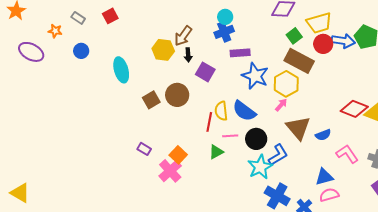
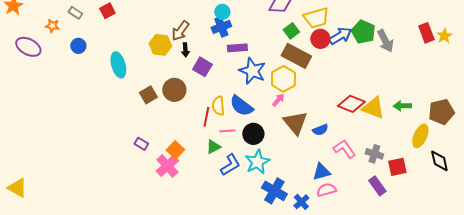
blue arrow: (343, 41) -> (340, 36), turned -40
blue L-shape: (278, 155) -> (230, 165), moved

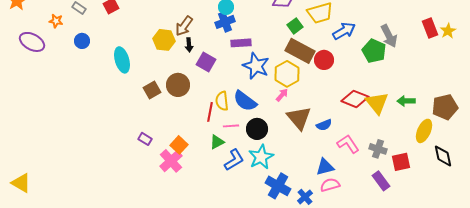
green pentagon: (363, 32) -> (374, 51), moved
red circle: (320, 39) -> (324, 60), moved
yellow triangle: (373, 108) -> (377, 103), turned 30

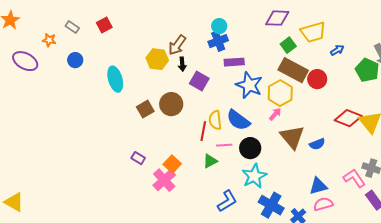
blue arrow: (344, 31) -> (337, 50), size x0.6
pink L-shape: (348, 144) -> (354, 178), moved
blue L-shape: (234, 160) -> (227, 201), moved

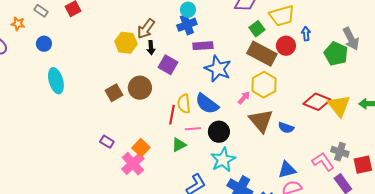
blue arrow: (337, 50) -> (306, 34), turned -64
cyan ellipse: (115, 79) -> (56, 81), moved
red circle: (317, 79) -> (286, 46), moved
yellow hexagon: (280, 93) -> (264, 85), moved
blue semicircle: (317, 144) -> (286, 128), turned 42

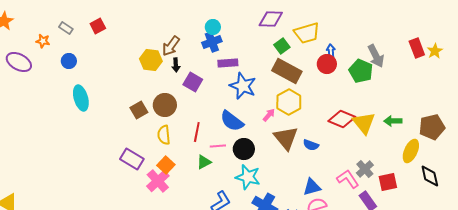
red circle: (286, 46) -> (327, 64), moved
yellow semicircle: (184, 104) -> (164, 135), moved
purple rectangle: (107, 142) -> (132, 159), size x1.6
gray cross: (340, 152) -> (365, 169), turned 30
cyan star: (223, 160) -> (248, 177), turned -30

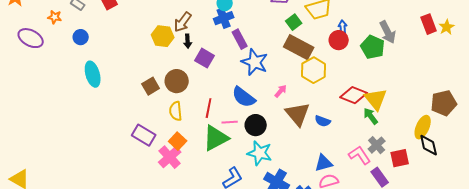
purple rectangle: (228, 63) -> (240, 39), turned 66
yellow hexagon: (289, 102) -> (314, 70), moved
green arrow: (393, 121) -> (371, 116), moved, turned 54
green triangle: (204, 162) -> (216, 138), size x1.8
black diamond: (430, 176) -> (429, 145), moved

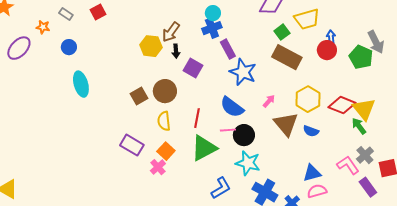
purple ellipse: (31, 38) -> (19, 48), turned -75
yellow hexagon: (314, 70) -> (308, 99), moved
pink line: (230, 122) -> (228, 130), moved
pink cross: (170, 157) -> (158, 167), size x0.7

